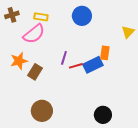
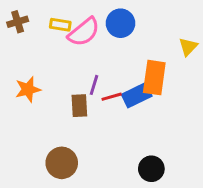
pink semicircle: (34, 34) -> (84, 32), moved
orange rectangle: (105, 53) -> (154, 78), size x1.6
brown rectangle: (35, 72) -> (79, 106), moved, turned -35

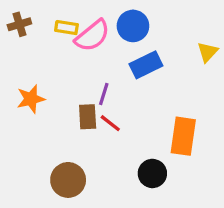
orange rectangle: (154, 78) -> (183, 136), moved
blue rectangle: (137, 95) -> (146, 65), moved
red line: (112, 97) -> (110, 123), moved, turned 54
black circle: (151, 169) -> (152, 173), moved

